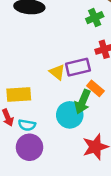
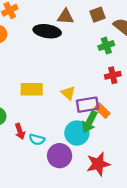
purple rectangle: (78, 67) -> (87, 105), moved
yellow rectangle: (19, 94) -> (32, 89), moved
purple circle: (30, 147) -> (60, 156), moved

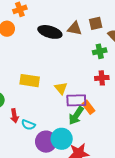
brown triangle: (66, 17) -> (75, 28), moved
cyan circle: (77, 133) -> (62, 139), moved

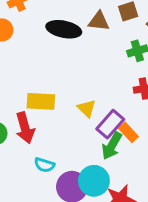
purple rectangle: (76, 100) -> (110, 124), turned -42
red arrow: (14, 116) -> (25, 128), moved, size x1.5

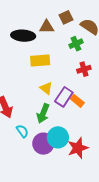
yellow rectangle: (41, 101) -> (40, 60), moved
green arrow: (112, 146) -> (43, 113), moved
cyan semicircle: (44, 165) -> (22, 131), turned -136

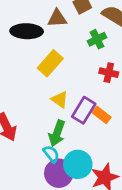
yellow rectangle: (40, 60) -> (50, 63), turned -42
red cross: (84, 69) -> (109, 73), turned 32
cyan semicircle: (22, 131) -> (51, 154), moved

